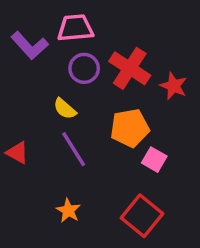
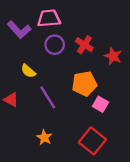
red cross: (130, 68) -> (84, 45), size x0.7
yellow semicircle: (65, 109) -> (28, 71), moved

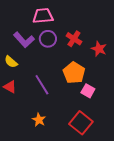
purple L-shape: (19, 30) -> (24, 40), moved
yellow semicircle: (28, 71) -> (11, 62), moved
orange pentagon: (84, 84) -> (74, 73), turned -30

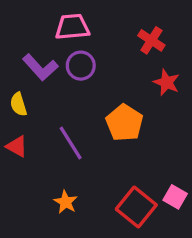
red cross: (74, 39) -> (151, 40), moved
yellow semicircle: (11, 62) -> (18, 104), turned 32
pink square: (88, 91) -> (175, 197), moved

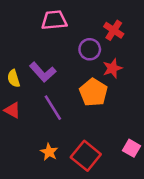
purple circle: (81, 66) -> (90, 49), moved
purple L-shape: (40, 67) -> (43, 72), moved
red star: (167, 82) -> (112, 68), moved, turned 30
red square: (136, 207) -> (86, 156), moved

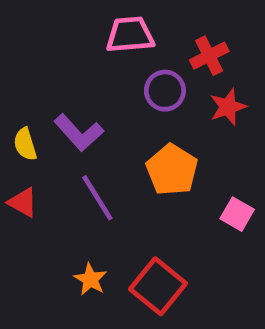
pink trapezoid: (54, 20) -> (130, 35), moved
red cross: (114, 30) -> (209, 56), turned 30
red star: (112, 68) -> (228, 107), moved
pink square: (131, 148) -> (237, 214), moved

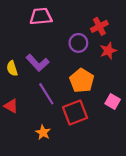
pink trapezoid: (130, 35) -> (41, 16), moved
red triangle: (23, 202) -> (11, 106), moved
red square: (158, 286) -> (75, 113), moved, turned 30

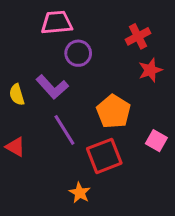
purple circle: (78, 43) -> (78, 53), moved
orange star: (43, 132) -> (80, 193), moved

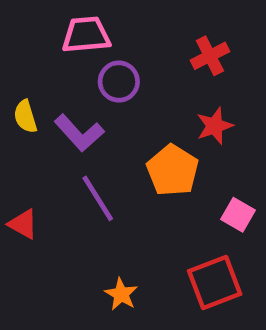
red star: (150, 70) -> (215, 126), moved
yellow semicircle: (17, 95) -> (25, 117), moved
red square: (104, 156) -> (215, 282), moved

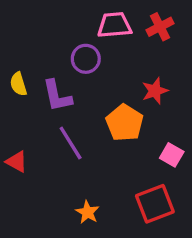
pink trapezoid: (86, 35) -> (114, 25), moved
red cross: (210, 56) -> (160, 27), moved
purple L-shape: (79, 133) -> (57, 96), turned 30

